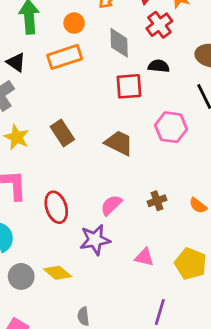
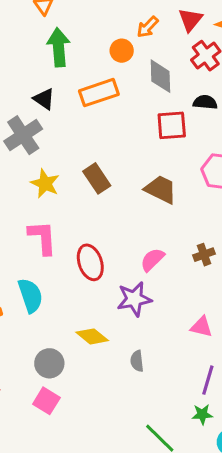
orange circle: (74, 23) -> (122, 51), moved
pink triangle: (144, 257) -> (201, 327), moved
gray circle: (21, 276) -> (49, 363), moved
gray semicircle: (83, 316) -> (137, 361), moved

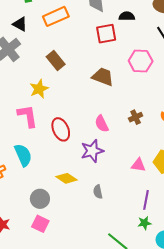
brown rectangle: (97, 178) -> (56, 60), moved
yellow star: (45, 183) -> (39, 89), moved, turned 30
pink semicircle: (152, 260) -> (102, 124), turned -66

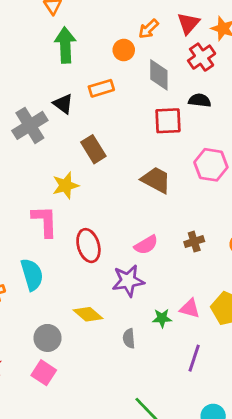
orange rectangle: (56, 16) -> (101, 88), size x0.7
black triangle: (20, 24) -> (63, 104), moved
pink semicircle: (102, 124) -> (146, 245), turned -102
green star: (144, 223) -> (162, 318), moved

